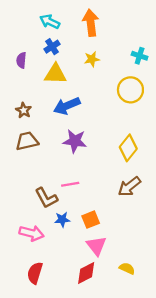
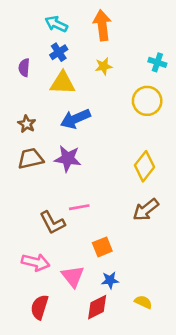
purple star: (75, 141) -> (68, 159), moved
blue star: (62, 220) -> (110, 280), moved
pink triangle: (96, 246) -> (73, 276), moved

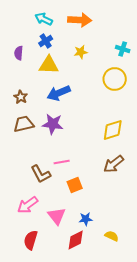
orange arrow: (102, 25) -> (80, 20), turned 100
yellow diamond: (145, 166) -> (113, 130), turned 35
orange square: (102, 247) -> (75, 185), moved
pink arrow: (36, 262) -> (28, 205), turned 130

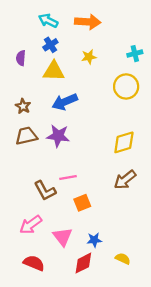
cyan cross: (123, 49) -> (135, 54), turned -32
red semicircle: (31, 240) -> (34, 263), turned 96

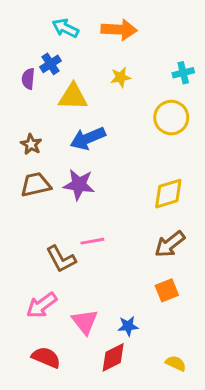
blue cross: (50, 45) -> (51, 64), moved
orange square: (82, 203) -> (167, 290), moved
yellow semicircle: (123, 259) -> (176, 363), moved

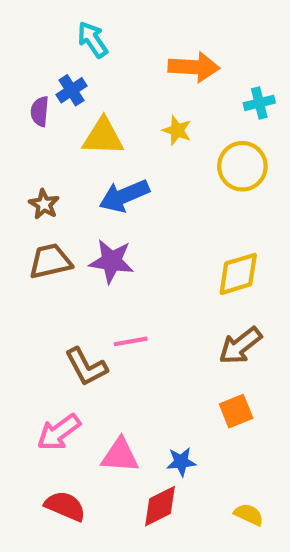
cyan arrow: (65, 28) -> (93, 40), turned 30
orange arrow: (119, 30) -> (194, 67), moved
yellow star: (121, 77) -> (177, 130), moved, turned 30
pink triangle: (85, 322) -> (120, 455), turned -48

